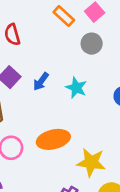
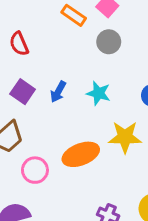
yellow star: (91, 162) -> (125, 137), moved

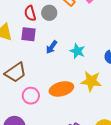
gray circle: (109, 42) -> (49, 13), moved
purple square: (23, 92) -> (29, 34), moved, turned -35

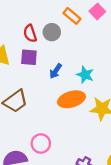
orange ellipse: (61, 89) -> (71, 99), moved
pink circle: (31, 96) -> (41, 143), moved

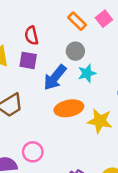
gray circle: (52, 32) -> (75, 51), moved
blue arrow: (56, 71) -> (55, 77), size x1.6
cyan star: (85, 75) -> (87, 73), moved, turned 30

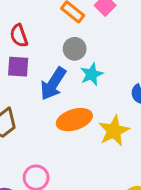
yellow star: (100, 121) -> (114, 131), turned -30

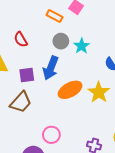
purple square: (18, 67) -> (27, 75), moved
cyan star: (92, 74) -> (82, 46), moved

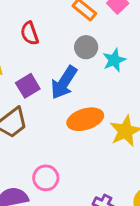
purple square: (27, 75) -> (28, 86), turned -35

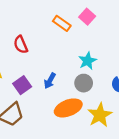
gray circle: (86, 47) -> (84, 83), moved
blue arrow: (64, 82) -> (50, 81), size x0.6

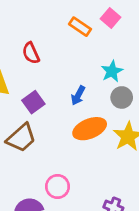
blue arrow: (50, 81) -> (78, 96), moved
gray circle: (84, 83) -> (122, 97), moved

